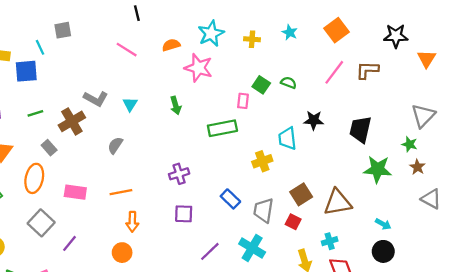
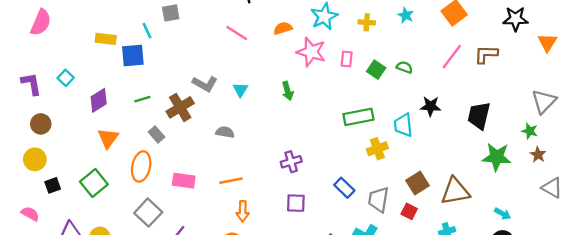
pink rectangle: (243, 101) -> (347, 59), moved
green rectangle: (222, 128) -> (358, 117), moved
gray semicircle: (115, 145) -> (225, 132), turned 66

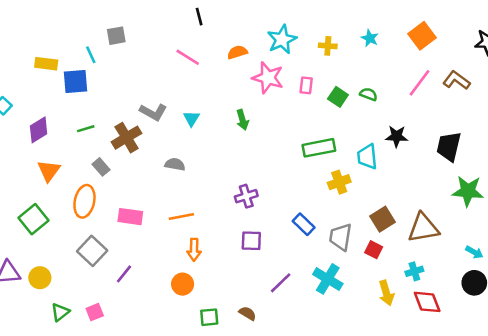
brown L-shape: (486, 54) -> (456, 80), turned 35

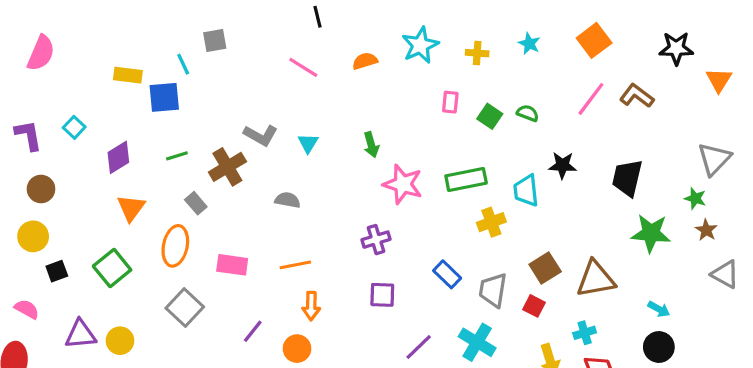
pink star: (268, 78) -> (403, 184), moved
purple line: (124, 274) -> (253, 331), moved

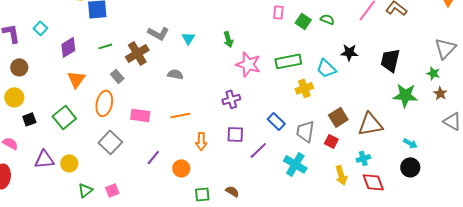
cyan trapezoid: (526, 191) -> (326, 68), turned -40
orange arrow: (311, 306) -> (201, 141), moved
purple line: (419, 347) -> (258, 150), moved

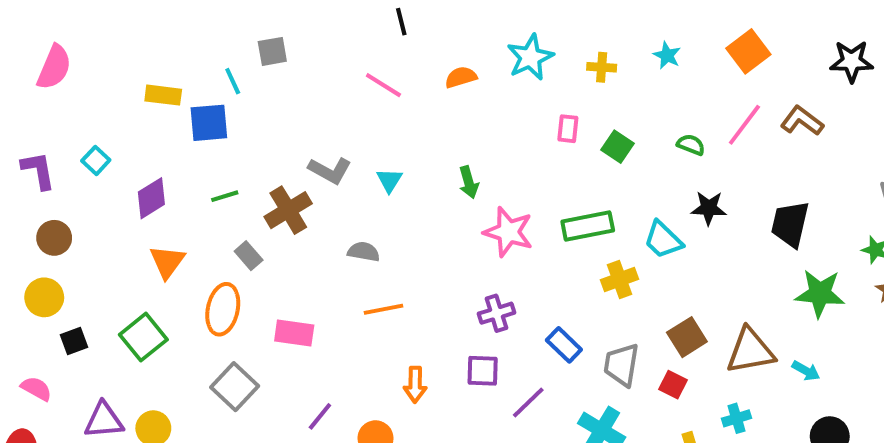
green semicircle: (327, 19) -> (691, 145), moved
purple cross: (231, 99) -> (496, 313), moved
orange line: (180, 115) -> (383, 309), moved
cyan arrow: (410, 143) -> (806, 371), moved

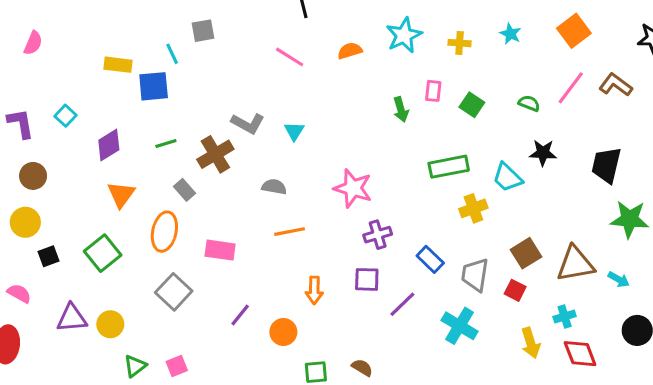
pink semicircle: (54, 67) -> (33, 43), size x0.7
green arrow: (469, 182) -> (401, 109), moved
pink star: (508, 232) -> (353, 188), moved

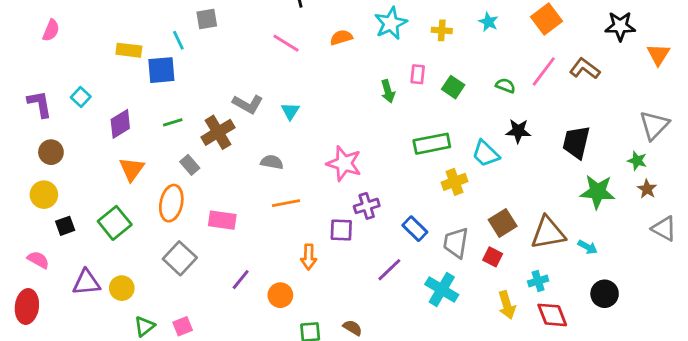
purple square: (367, 279) -> (341, 230), moved

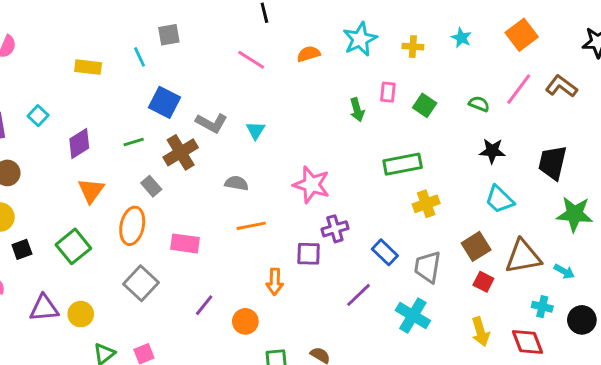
blue square: (161, 70) -> (164, 102), moved, turned 32
cyan trapezoid: (486, 154) -> (500, 199), moved
red square: (493, 257) -> (483, 282), moved
cyan cross: (538, 281) -> (542, 307), moved, turned 30

